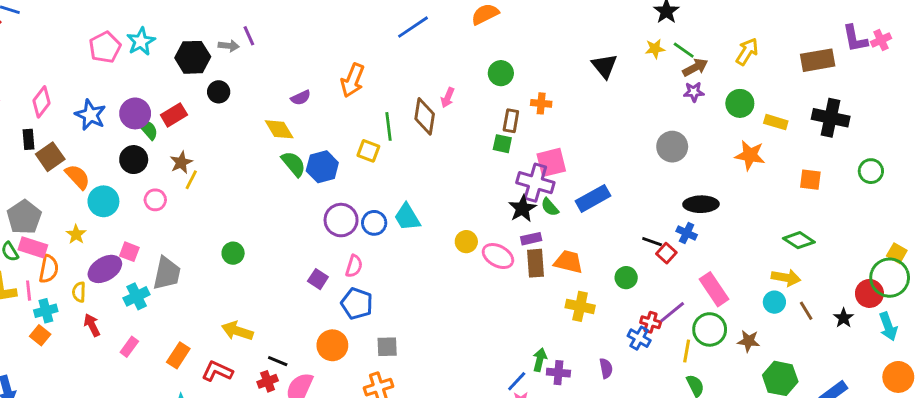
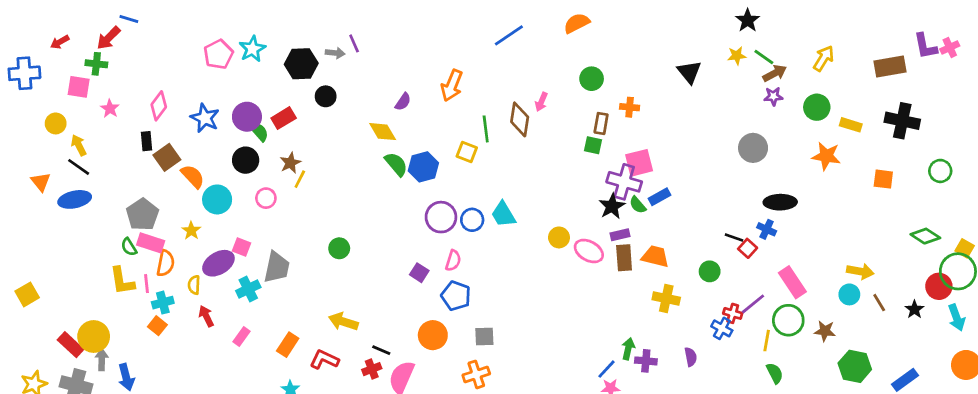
purple semicircle: (301, 98) -> (403, 102), turned -30
blue rectangle: (593, 198) -> (659, 197), moved, size x0.7
green diamond: (799, 240) -> (925, 236), moved

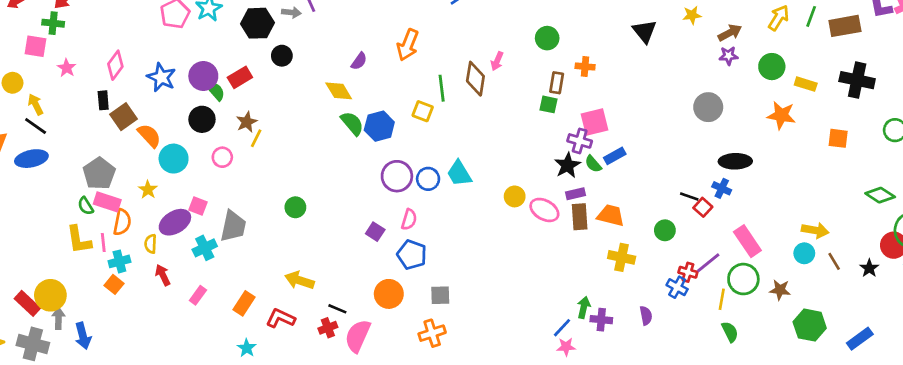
green line: (764, 57) -> (811, 16), moved, turned 75
purple cross: (624, 182) -> (580, 141), size x0.7

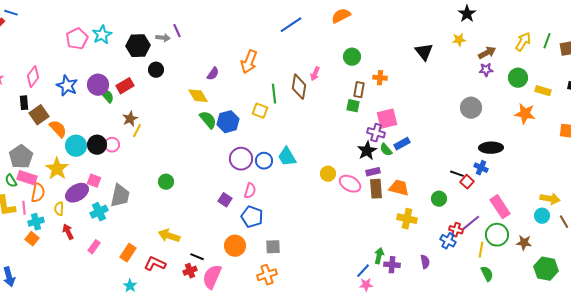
black circle: (202, 119) -> (97, 145), moved
yellow star: (148, 190) -> (57, 169), size x1.6

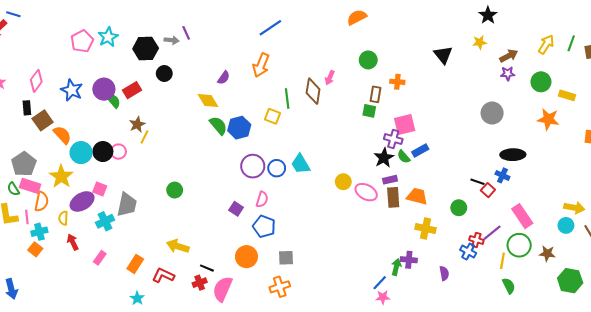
blue line: (291, 25) -> (270, 28), moved
purple cross: (392, 265) -> (409, 260), moved

